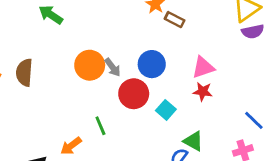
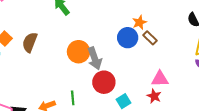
blue circle: (152, 64) -> (128, 38), moved
gray arrow: (113, 67) -> (95, 58), size x1.5

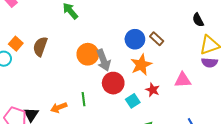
orange star: (140, 22) -> (141, 65), moved, size x1.5
pink triangle: (160, 79) -> (183, 80), moved
red star: (154, 96) -> (153, 90), moved

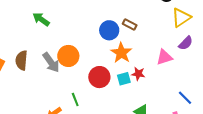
gray arrow: (104, 60) -> (51, 62), moved
purple semicircle: (209, 63) -> (186, 43), moved, turned -35
cyan square: (133, 101) -> (124, 79), moved, turned 32

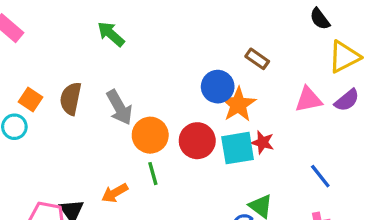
blue circle: (109, 30) -> (218, 87), moved
orange circle: (68, 56) -> (150, 135), moved
pink triangle: (164, 57) -> (308, 99), moved
cyan square: (124, 79) -> (238, 148), size x1.5
blue line: (185, 98) -> (320, 176), moved

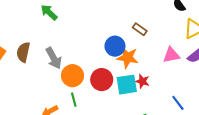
orange star: (238, 105) -> (128, 57), turned -30

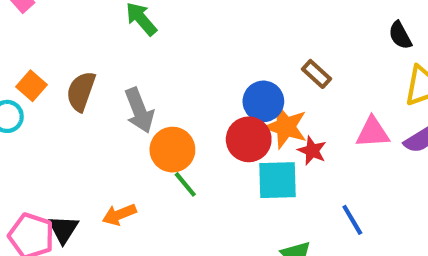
red circle: (102, 80) -> (249, 139), moved
red star: (142, 81) -> (312, 151), moved
green line: (74, 100) -> (185, 184), moved, turned -32
blue line: (178, 103) -> (352, 220), moved

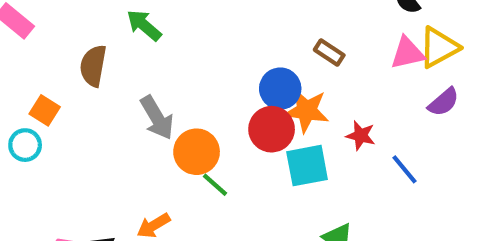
brown semicircle: (81, 91) -> (93, 66), moved
pink triangle: (373, 132) -> (407, 53), moved
red star: (312, 151) -> (361, 136), moved
blue line: (352, 220) -> (404, 169), moved

